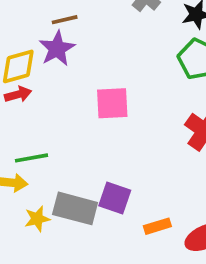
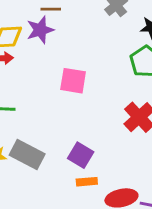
purple square: (115, 198) -> (81, 155), moved

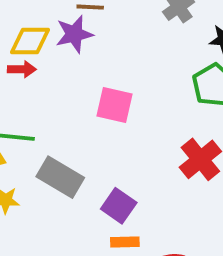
gray rectangle: (27, 155) -> (60, 177), moved

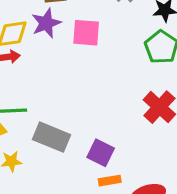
pink square: (114, 105) -> (86, 33), moved

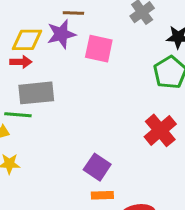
gray rectangle: (52, 137) -> (36, 93), moved, turned -36

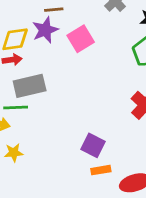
pink square: (99, 49) -> (81, 39), turned -36

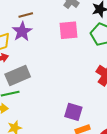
pink square: (81, 39) -> (68, 30), moved, turned 36

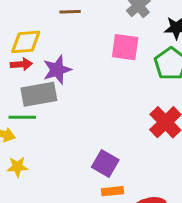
purple star: (22, 31) -> (57, 70), moved

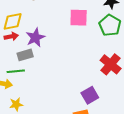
gray rectangle: (39, 94) -> (25, 55), size x0.7
purple square: (105, 164) -> (90, 95), moved, turned 36

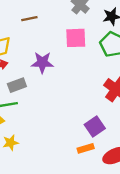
purple star: (35, 37) -> (42, 62), moved, turned 30

